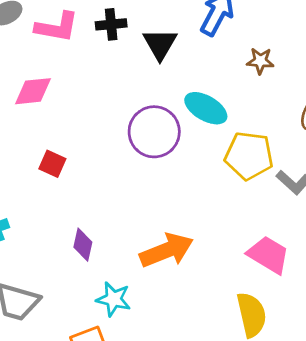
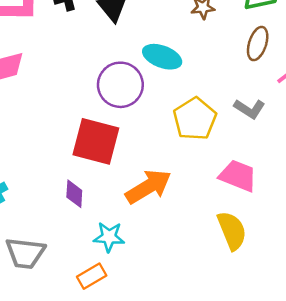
yellow pentagon: (249, 156) -> (195, 119), moved, turned -30
red square: (52, 164) -> (96, 141), moved, size x2.0

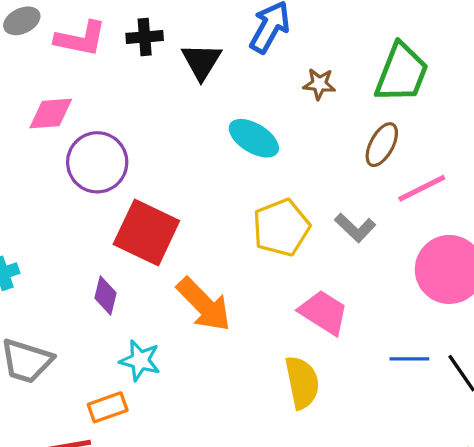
purple circle: (120, 85) -> (97, 162), moved
orange arrow: (148, 187) -> (204, 305), turned 66

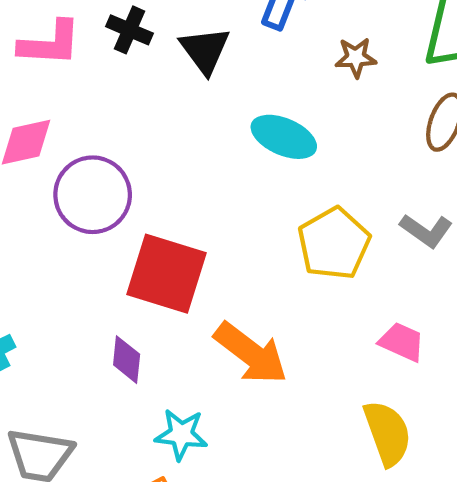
black cross: (145, 37) -> (130, 30), turned 36
pink trapezoid: (324, 312) -> (402, 342), size x0.7

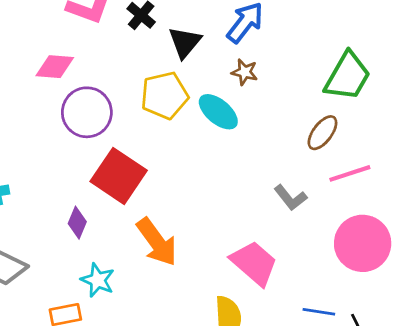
brown star: (356, 58) -> (245, 72), moved
yellow pentagon: (334, 244) -> (164, 95), moved
pink trapezoid: (402, 342) -> (254, 263), size x1.6

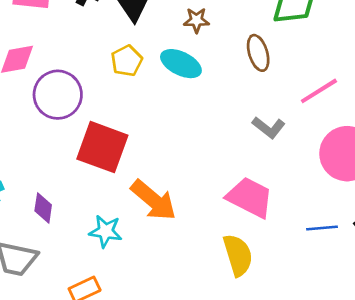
yellow pentagon: (164, 95) -> (127, 61), size x0.7
brown ellipse: (322, 133) -> (258, 53), moved, turned -40
purple diamond: (77, 223) -> (43, 208), moved
cyan star: (98, 280) -> (106, 231), moved

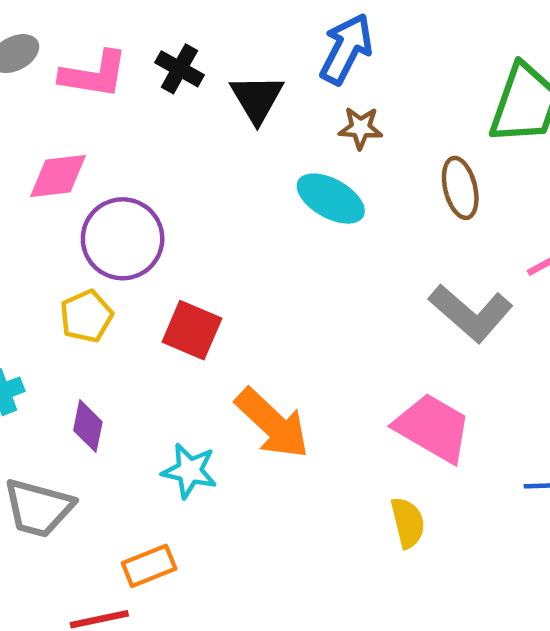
yellow pentagon: (127, 61) -> (86, 316), moved
gray L-shape: (269, 127) -> (471, 313), size x1.5
red square: (102, 147) -> (192, 330), size x0.7
yellow semicircle: (238, 255) -> (408, 523), size x0.7

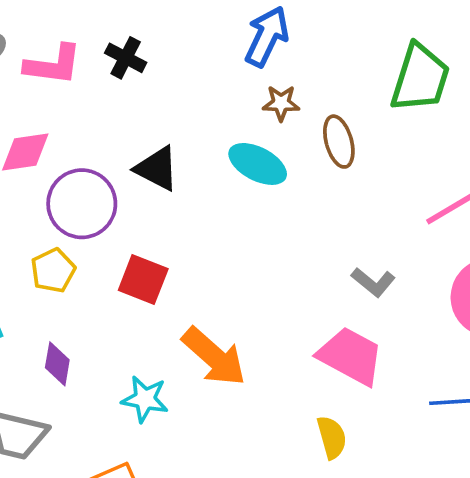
black triangle: (257, 98) -> (157, 169), moved, turned -30
brown ellipse: (460, 188) -> (339, 142), moved
gray L-shape: (471, 313) -> (373, 282), moved, size x0.6

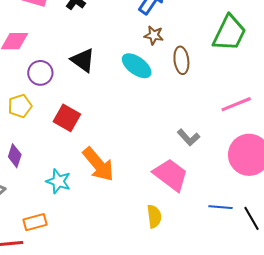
purple circle: (82, 204) -> (40, 73), size x0.7

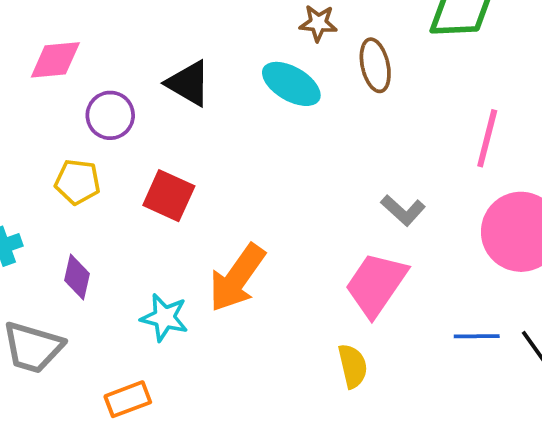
pink line: (236, 104) -> (487, 138), turned -48
yellow pentagon: (20, 106) -> (77, 182), turned 30
orange arrow: (98, 164) -> (237, 278), turned 81
pink trapezoid: (171, 175) -> (376, 284), turned -87

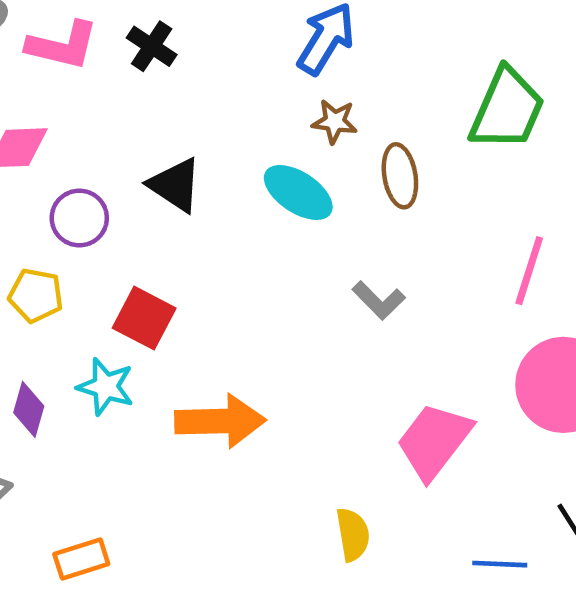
gray L-shape: (403, 210) -> (379, 300), moved
orange arrow: (237, 278) -> (220, 421), turned -130
pink trapezoid: (376, 284) -> (434, 441), moved
cyan star: (164, 318) -> (106, 387), moved
blue line: (477, 336) -> (500, 564), moved

